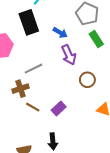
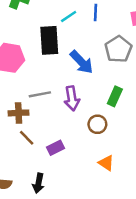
blue arrow: (60, 33) -> (82, 62), size x1.5
green rectangle: (96, 39) -> (115, 96), moved, turned 42
purple arrow: (69, 55) -> (72, 98), moved

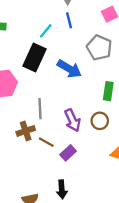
black rectangle: (49, 40) -> (34, 58), turned 44
gray line: (40, 94) -> (40, 109), turned -66
purple arrow: (72, 98) -> (72, 120), moved
brown line: (27, 138) -> (46, 142), moved

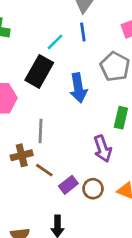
blue arrow: (69, 69) -> (78, 88), turned 45
purple arrow: (72, 120) -> (103, 149), moved
brown circle: (100, 121) -> (93, 189), moved

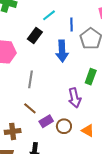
blue line: (83, 32) -> (71, 25), moved
black rectangle: (39, 71) -> (35, 36), size x0.7
brown cross: (22, 155) -> (13, 131), moved

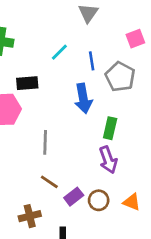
black rectangle: (35, 36) -> (27, 83), moved, turned 56
green rectangle: (91, 77) -> (110, 128), moved

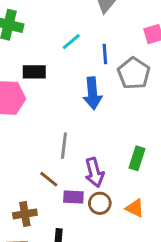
green rectangle: (110, 128) -> (137, 158), moved
gray line: (45, 142) -> (64, 146), moved
purple arrow: (108, 160) -> (94, 172), moved
purple rectangle: (74, 197) -> (73, 197), turned 36

